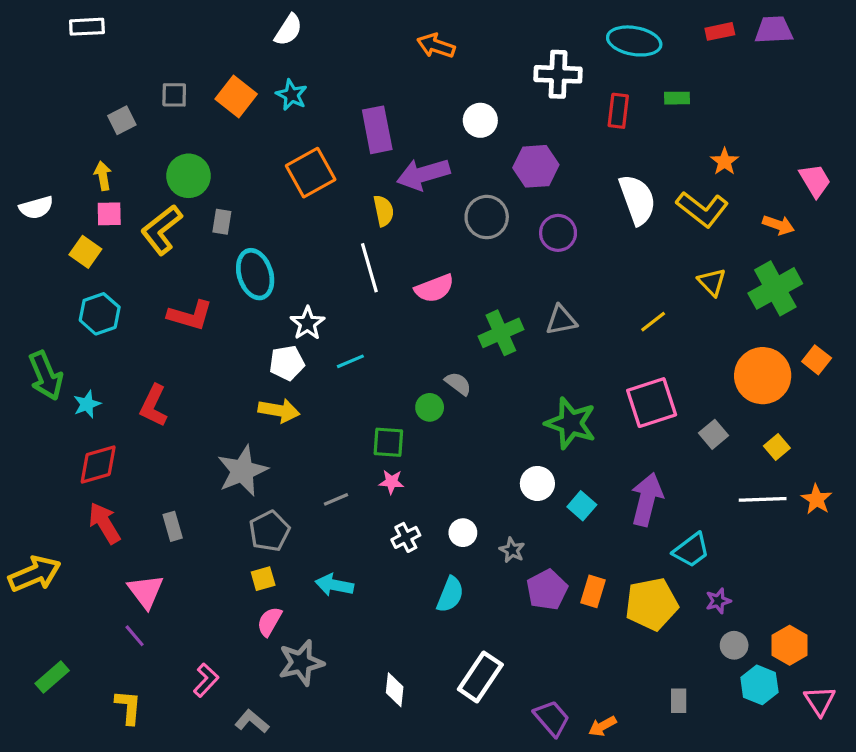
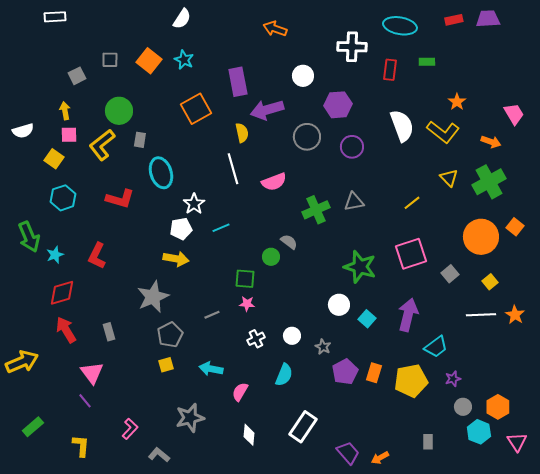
pink semicircle: (269, 621) -> (240, 392), moved

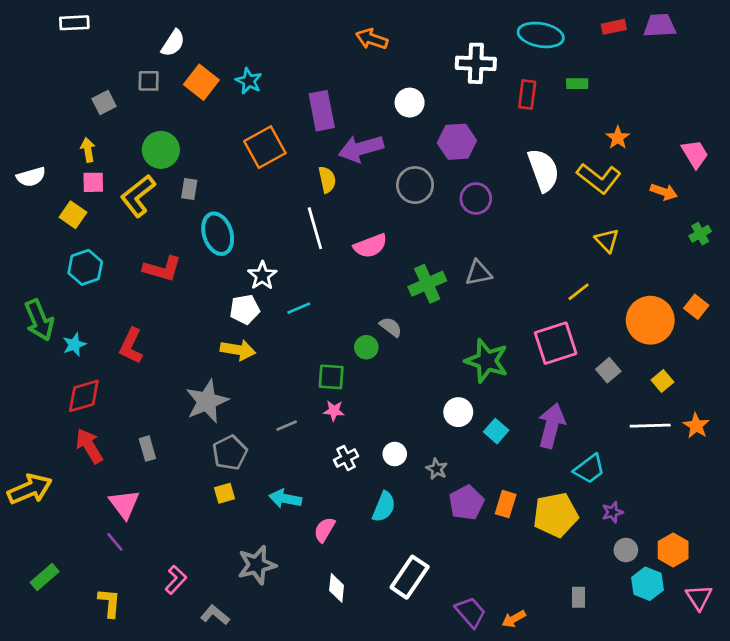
white semicircle: (182, 19) -> (173, 43), moved
green cross: (489, 182) -> (700, 234), moved, size x0.5
yellow line: (412, 203) -> (579, 292), moved

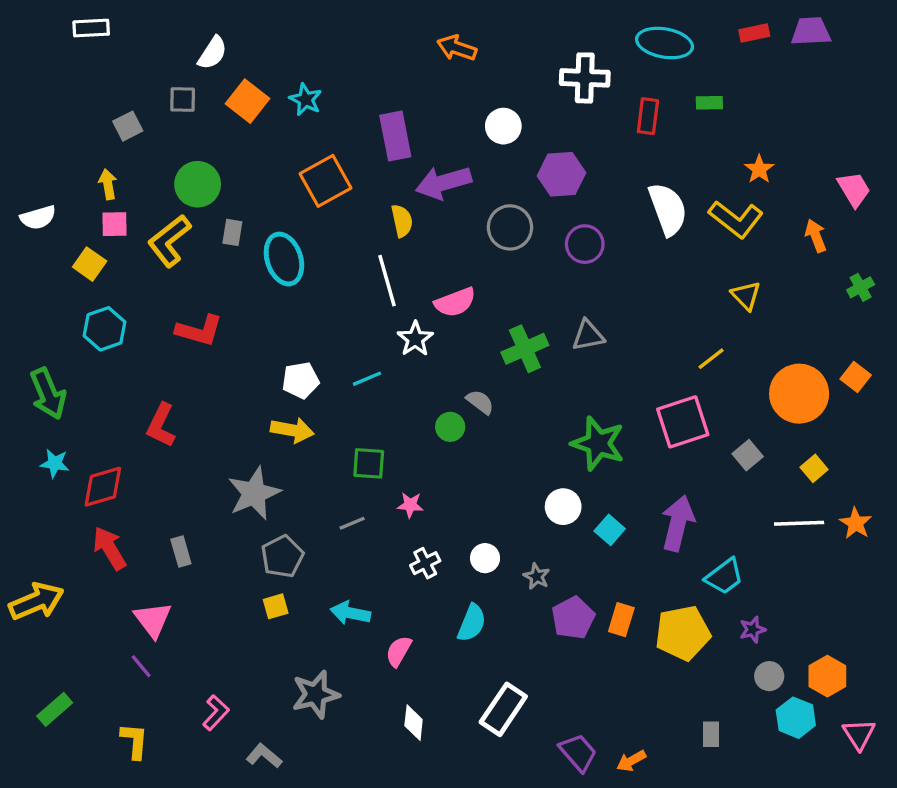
orange arrow: (664, 192) -> (816, 236), turned -130
cyan ellipse: (218, 234) -> (284, 259), moved
white star: (262, 276) -> (415, 339), moved
cyan star: (74, 345) -> (55, 463), moved, turned 30
green square: (331, 377) -> (369, 463), moved

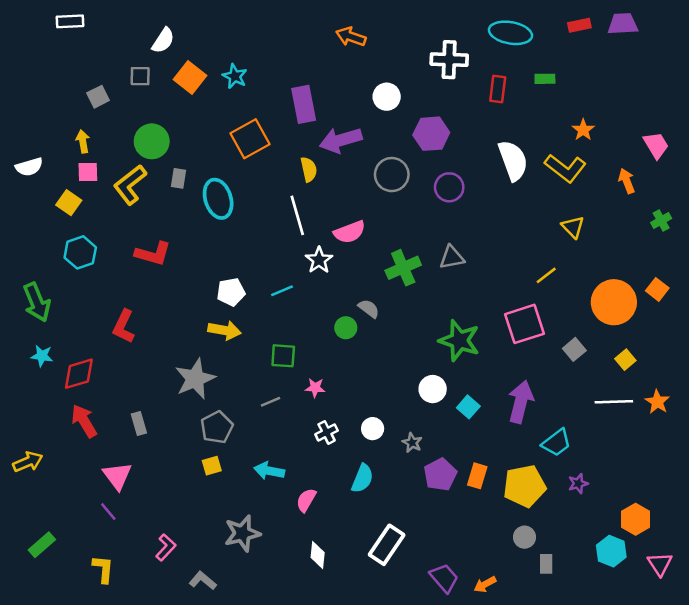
yellow arrow: (36, 601) -> (28, 462), size x0.7
gray circle: (769, 676) -> (525, 537), moved

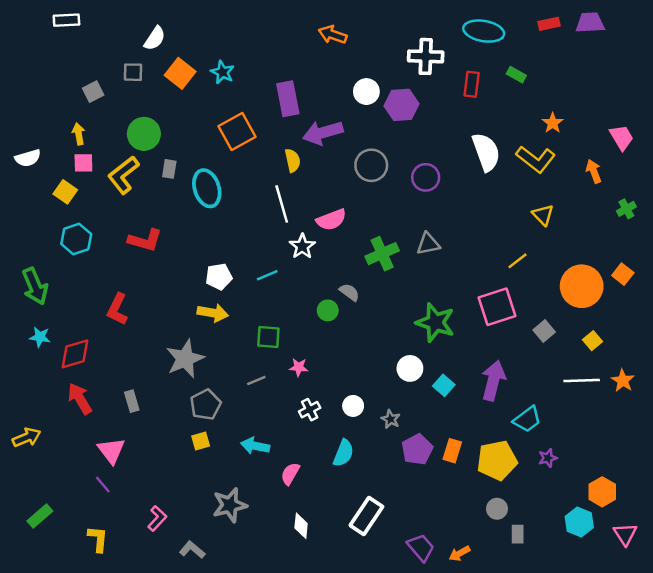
green rectangle: (545, 79) -> (516, 75), turned 30
purple hexagon: (431, 134) -> (401, 105), moved

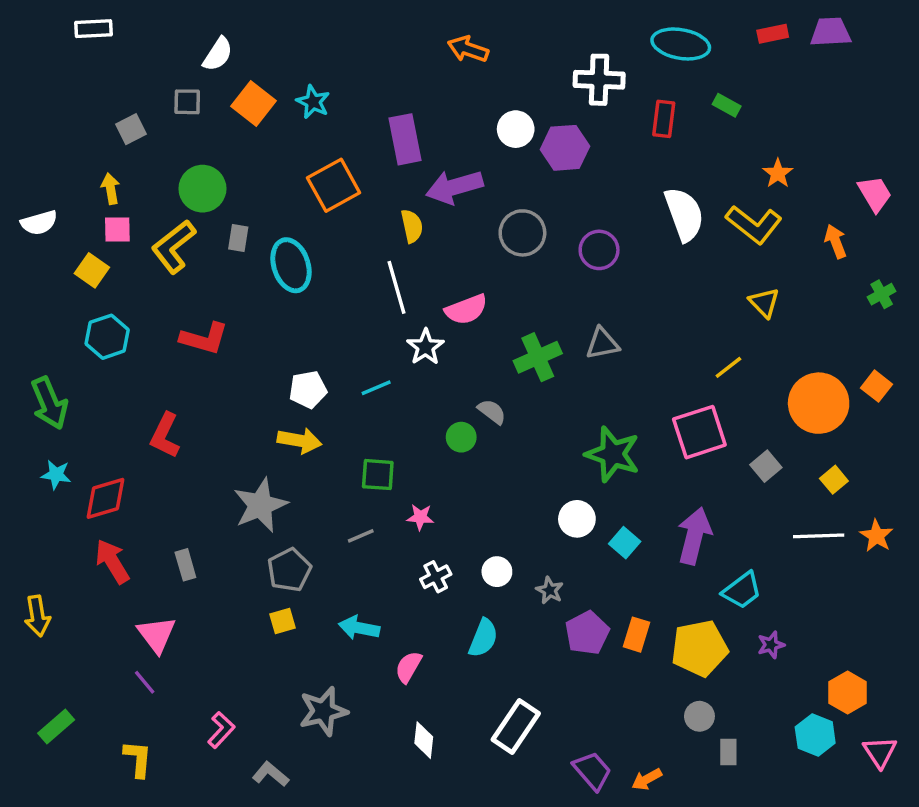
yellow arrow: (27, 437) -> (37, 616), turned 104

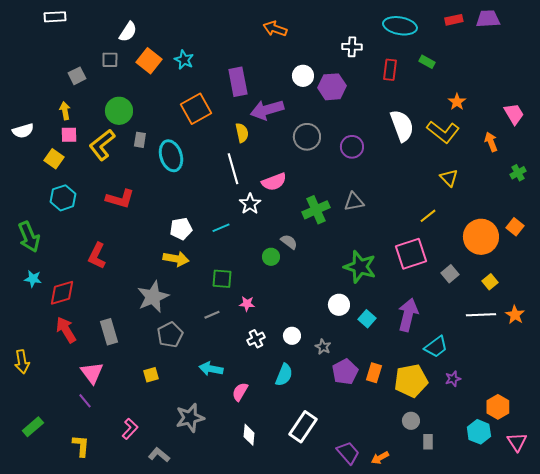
white cross: (599, 80) -> (352, 47), size x0.7
gray rectangle: (185, 565) -> (109, 332), size x1.4
yellow square: (282, 621) -> (151, 375), moved

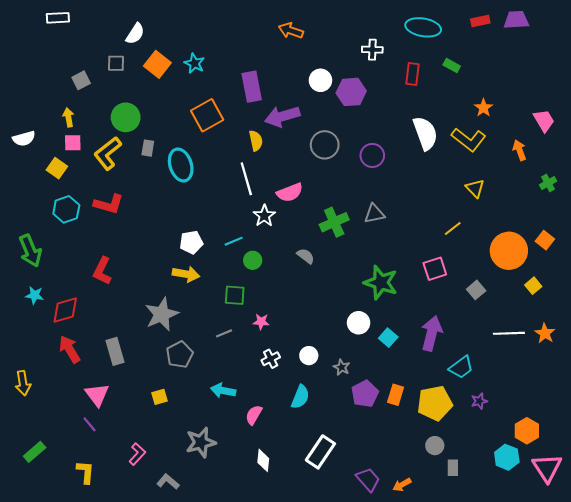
red L-shape: (120, 199) -> (109, 204), moved
pink square: (411, 254) -> (435, 269), size x0.7
green circle: (271, 257) -> (253, 260), moved
yellow square: (490, 282) -> (533, 286), moved
pink triangle: (517, 442) -> (547, 468), size x1.4

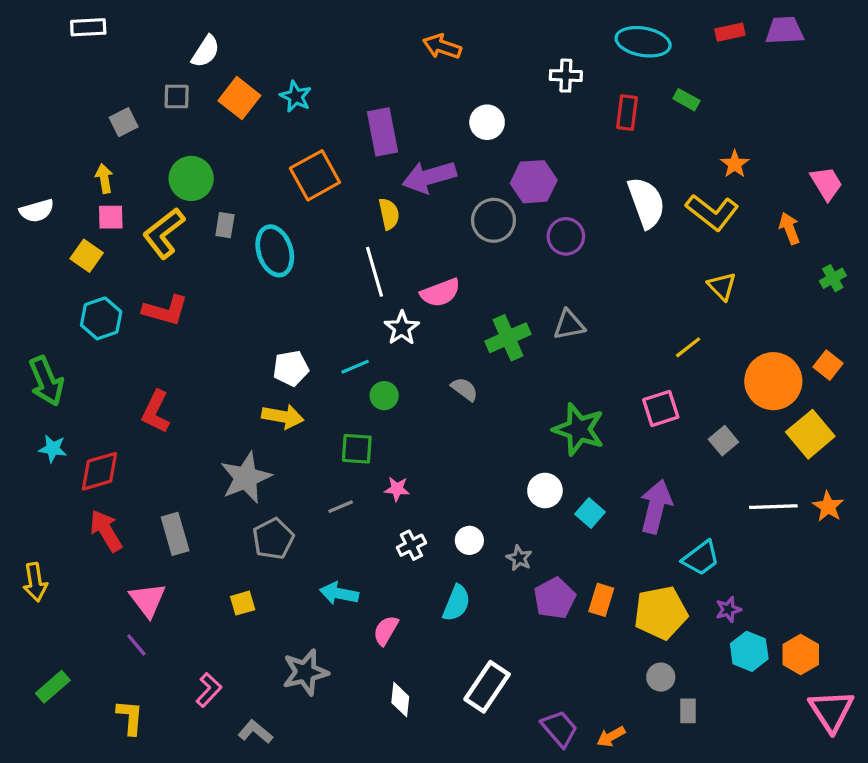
purple hexagon: (351, 92) -> (534, 182), moved
yellow square: (533, 286) -> (810, 434), size x1.8
cyan hexagon: (507, 457) -> (749, 651), moved

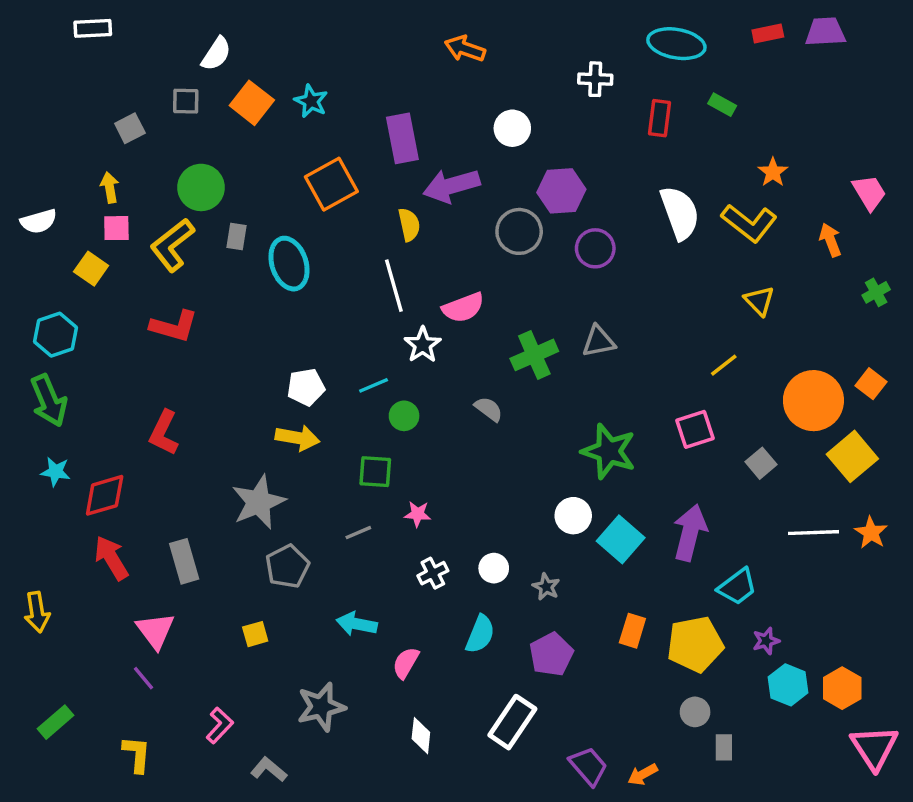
cyan hexagon: (101, 318) -> (56, 335), moved
cyan square: (590, 513) -> (621, 539), size x1.5
purple pentagon: (555, 598) -> (551, 654), moved

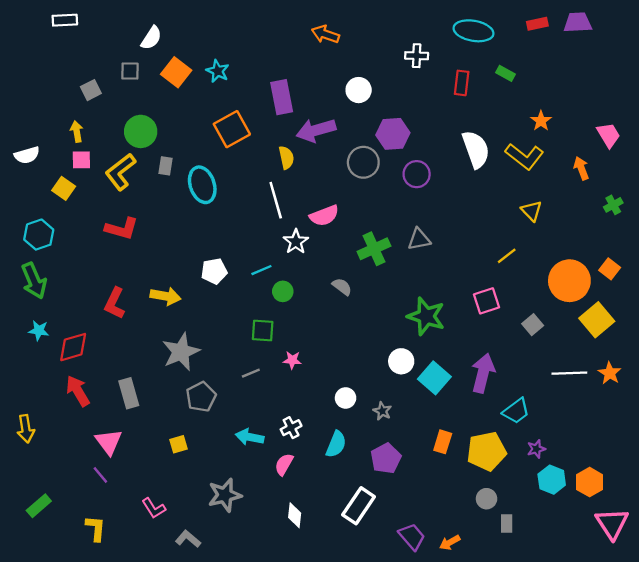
yellow arrow: (297, 438) -> (166, 296), moved
white cross: (433, 573) -> (291, 428), moved
pink L-shape: (220, 725) -> (154, 508), turned 105

